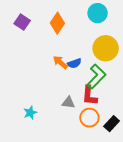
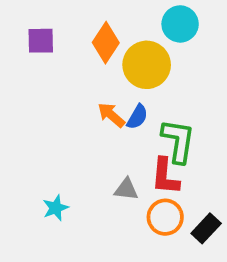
purple square: (22, 22) -> (41, 41), turned -35
yellow circle: (106, 48) -> (147, 65), moved
blue semicircle: (74, 63) -> (137, 117), turned -40
green L-shape: (97, 76) -> (178, 141), turned -35

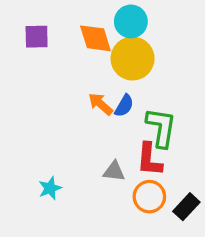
cyan circle: (180, 24) -> (131, 21), moved
orange diamond: (106, 43) -> (95, 38), turned -51

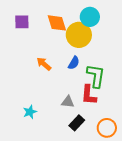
cyan circle: (131, 21) -> (90, 17), moved
orange arrow: (101, 104) -> (44, 64), moved
orange circle: (149, 197) -> (107, 128), moved
black rectangle: (186, 207) -> (77, 123), moved

